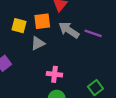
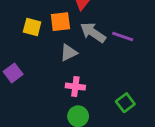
gray triangle: (38, 43) -> (69, 53), moved

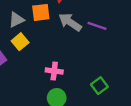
yellow square: (32, 27) -> (20, 42), moved, turned 35
gray triangle: (69, 53) -> (16, 20), moved

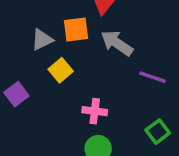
purple line: (97, 26) -> (153, 77), moved
yellow square: (20, 42) -> (61, 70), moved

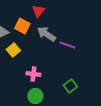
orange square: (76, 29) -> (22, 26), turned 35
purple line: (153, 77) -> (67, 45), moved

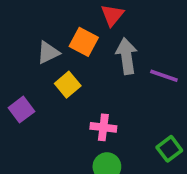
gray arrow: (46, 34) -> (127, 56), turned 48

